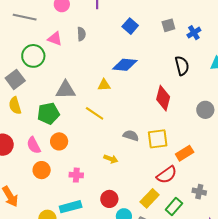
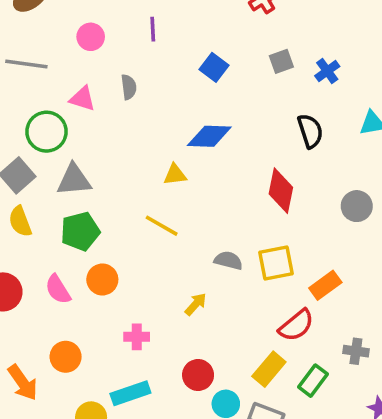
gray triangle: (66, 90) -> (74, 180), moved
yellow arrow: (111, 159) -> (196, 304), turned -64
orange circle: (42, 170) -> (66, 357), moved

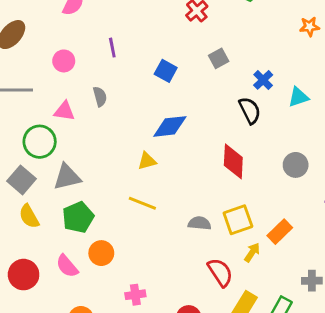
blue cross: (327, 71) -> (263, 80), moved
yellow arrow: (196, 304) -> (252, 252), moved
red semicircle: (296, 325) -> (220, 272), moved, turned -76

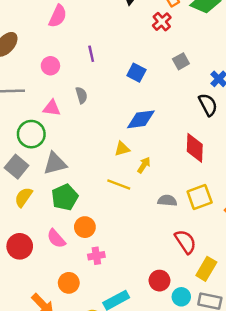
yellow semicircle: (29, 216) -> (23, 197), turned 65
yellow arrow: (252, 252) -> (144, 165), moved
pink cross: (135, 295) -> (96, 256), moved

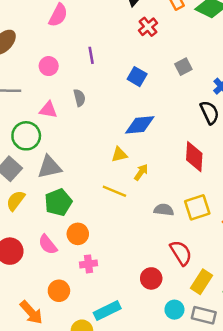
red cross: (162, 22) -> (148, 27), moved
red circle: (159, 281) -> (151, 278), moved

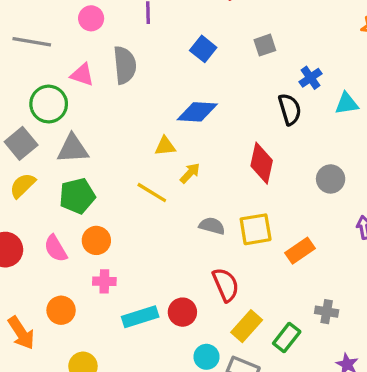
gray semicircle: (79, 98) -> (125, 65), size x1.6
cyan rectangle: (107, 311) -> (140, 317), moved

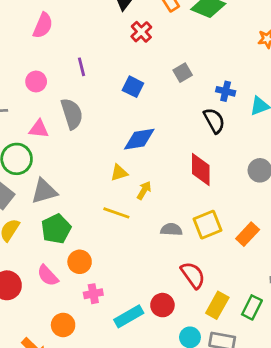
blue cross: (310, 78) -> (226, 91), turned -30

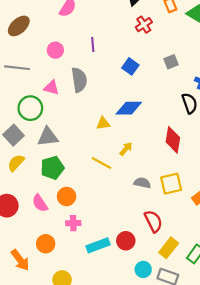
yellow triangle: (119, 173) -> (103, 123), moved

